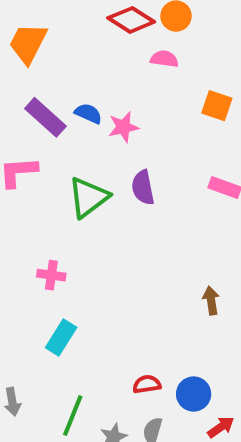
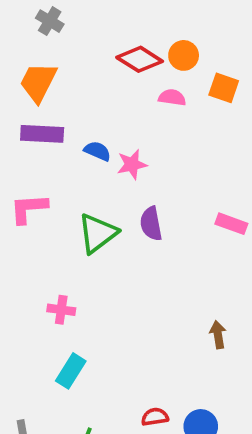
orange square: (217, 106) -> (224, 88), moved
purple rectangle: (45, 117) -> (42, 134), moved, turned -39

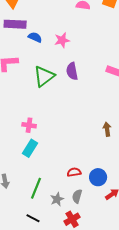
blue semicircle: (98, 151) -> (35, 37), moved
pink cross: (61, 310) -> (29, 125), moved

